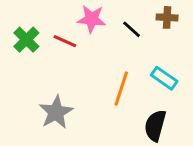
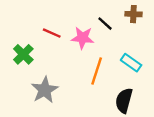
pink star: (92, 19) -> (83, 38), moved
green cross: (26, 40) -> (23, 54), moved

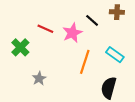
pink star: (83, 38) -> (72, 33), turned -30
gray star: (45, 90) -> (39, 78), size x0.6

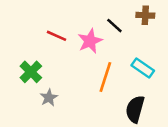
green cross: (20, 47) -> (31, 72), moved

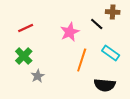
black line: (114, 26) -> (97, 24), moved
red line: (57, 36) -> (26, 28), moved, turned -49
black semicircle: (135, 109) -> (105, 85), turned -100

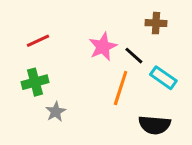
brown cross: (113, 12) -> (156, 23), moved
black line: (97, 24) -> (134, 56), moved
green cross: (24, 56) -> (35, 82), turned 30

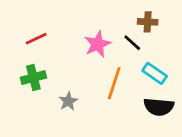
black line: (134, 56) -> (132, 43), moved
gray star: (56, 112) -> (68, 101), moved
black semicircle: (155, 125) -> (159, 107), moved

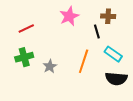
black line: (132, 43) -> (97, 32), turned 32
pink star: (97, 44) -> (69, 16), moved
gray star: (68, 101) -> (50, 66), moved

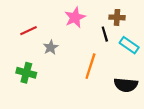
cyan rectangle: (113, 54) -> (129, 45), moved
green cross: (24, 57) -> (26, 73), moved, turned 30
gray star: (50, 66) -> (51, 47), moved

